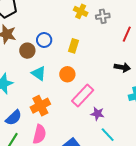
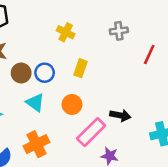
yellow cross: (81, 11) -> (66, 32), moved
blue circle: (44, 40) -> (45, 73), moved
black arrow: (122, 67) -> (120, 115), moved

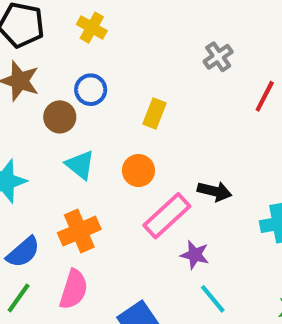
gray cross: (119, 31) -> (218, 57), turned -30
yellow cross: (66, 32) -> (92, 28), moved
blue circle: (45, 73) -> (91, 90), moved

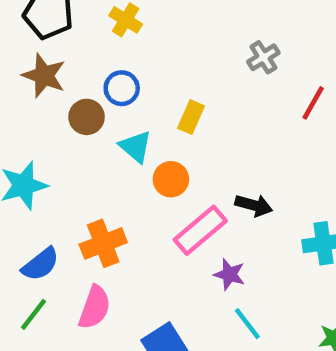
cyan triangle: (80, 165) -> (135, 147), moved

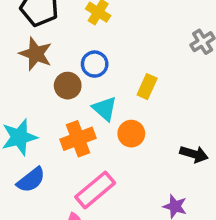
pink rectangle: (200, 230) -> (95, 190), moved
orange cross: (103, 243) -> (78, 139), moved
blue semicircle: (40, 264) -> (31, 180), moved

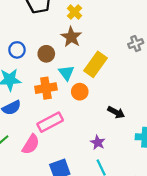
brown star: (36, 54) -> (71, 37), moved
blue circle: (95, 64) -> (17, 50), moved
yellow rectangle: (147, 87) -> (95, 64), size x1.6

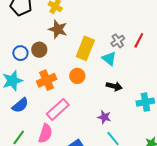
gray cross: (136, 44) -> (118, 41), moved
blue circle: (17, 50) -> (20, 53), moved
cyan triangle: (66, 73) -> (109, 59), moved

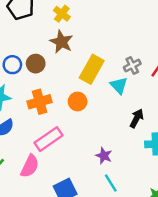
black arrow: (114, 86) -> (137, 118), moved, turned -84

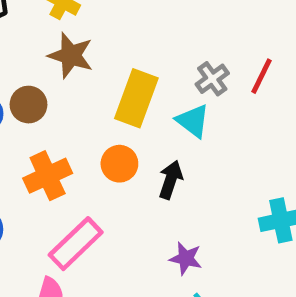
black arrow: (137, 118) -> (171, 180), moved

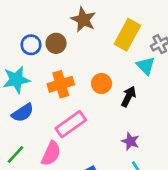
yellow rectangle: (136, 98) -> (127, 35), moved

